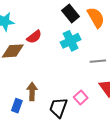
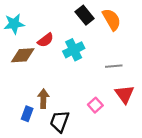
cyan cross: (71, 41) -> (74, 50), moved
black trapezoid: (58, 108) -> (60, 121), moved

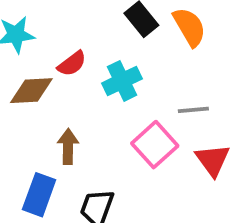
brown arrow: (43, 99) -> (68, 147), moved
pink square: (95, 105) -> (155, 145), moved, size x1.6
blue rectangle: (27, 114) -> (39, 195), size x1.5

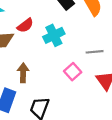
pink square: (155, 145) -> (73, 72), size x0.7

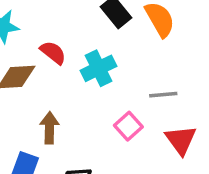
red semicircle: (25, 25) -> (53, 53), turned -105

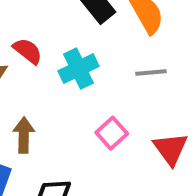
gray line: (163, 95) -> (151, 72), moved

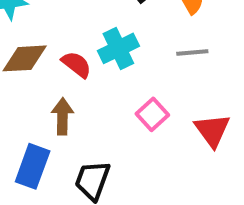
red semicircle: (28, 51) -> (76, 64), moved

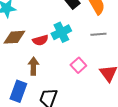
red semicircle: (76, 64) -> (40, 40), turned 126

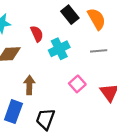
red semicircle: (40, 40) -> (37, 34), moved, turned -98

